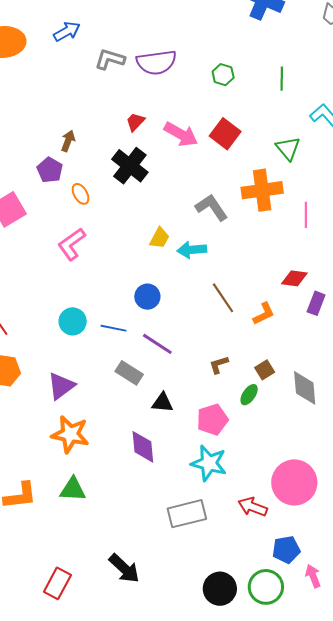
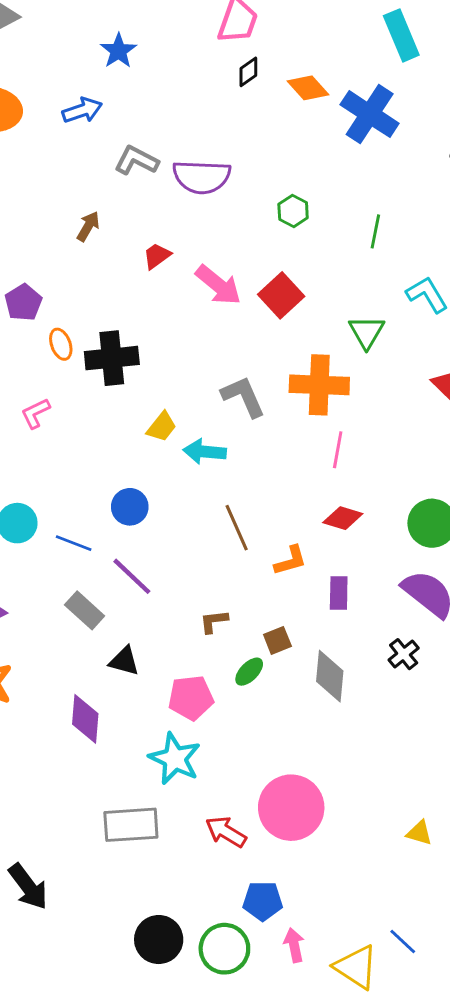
brown arrow: (68, 141) -> (88, 226), moved
black cross: (130, 166) -> (112, 358), moved, turned 36
pink line: (306, 215) -> (338, 450), moved
pink L-shape: (72, 244) -> (35, 413), size x0.7
purple rectangle: (316, 303) -> (339, 593), moved, turned -30

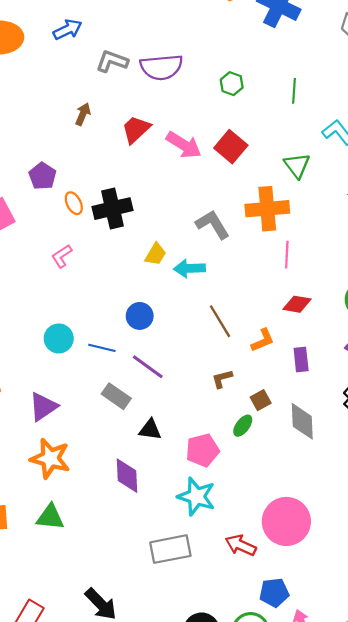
red trapezoid: (157, 256) -> (136, 129), size x1.4
brown L-shape: (214, 621) -> (222, 379), moved

